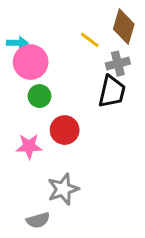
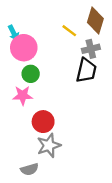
cyan arrow: (17, 43) -> (14, 33), turned 63
red circle: (65, 130) -> (43, 122), moved
pink star: (29, 146) -> (23, 95), moved

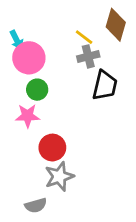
gray cross: (91, 49) -> (88, 56), moved

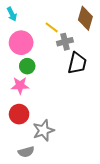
yellow line: (84, 37) -> (52, 27), moved
cyan arrow: (16, 40) -> (12, 14), moved
red circle: (52, 148) -> (19, 114), moved

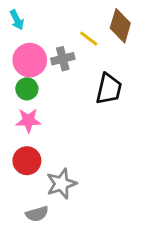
yellow line: (52, 27) -> (89, 39), moved
gray cross: (65, 42) -> (63, 59), moved
green circle: (27, 66) -> (27, 89), moved

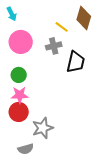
gray cross: (63, 59) -> (54, 46), moved
green circle: (27, 89) -> (19, 75), moved
pink star: (28, 120) -> (20, 95), moved

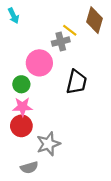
pink circle: (21, 42) -> (39, 63), moved
gray cross: (54, 46) -> (61, 42), moved
black trapezoid: (76, 62) -> (76, 82), moved

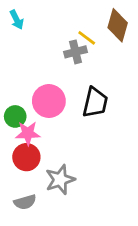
pink circle: (39, 63) -> (49, 101), moved
green circle: (21, 84) -> (15, 116), moved
gray semicircle: (29, 167) -> (25, 202), moved

